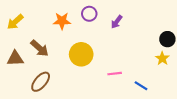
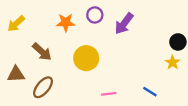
purple arrow: (117, 22) -> (124, 24), size x1.5
brown triangle: (15, 58) -> (16, 74), moved
pink line: (115, 74) -> (109, 94), moved

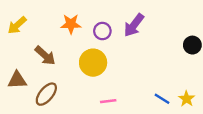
purple circle: (95, 15) -> (102, 31), moved
yellow star: (173, 62) -> (187, 99), moved
pink line: (109, 94) -> (108, 101), moved

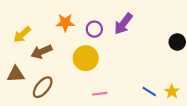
yellow arrow: (17, 25) -> (22, 34), moved
brown arrow: (45, 56) -> (42, 52), turned 114

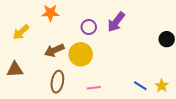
orange star: (65, 23) -> (50, 13), moved
brown arrow: (42, 52) -> (54, 50), moved
brown ellipse: (43, 87) -> (57, 82), moved, turned -30

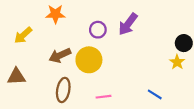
yellow star: (162, 86) -> (177, 62), moved

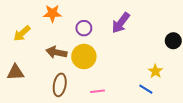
purple circle: (98, 30) -> (84, 28), moved
brown arrow: (60, 55) -> (57, 52), turned 36
yellow star: (177, 62) -> (155, 71), moved

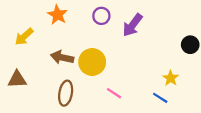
orange star: (52, 13) -> (58, 15), turned 30
purple circle: (84, 28) -> (101, 16), moved
pink line: (98, 91) -> (114, 93), moved, turned 40

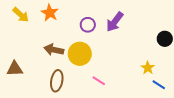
purple circle: (101, 16) -> (88, 25), moved
yellow arrow: (24, 37) -> (21, 15), moved, turned -96
blue line: (160, 98) -> (159, 85), moved

